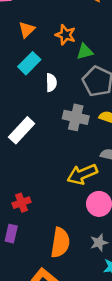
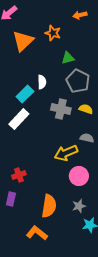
orange triangle: (27, 30) -> (23, 41), size x1.6
orange star: (65, 35) -> (53, 33), moved
cyan rectangle: (29, 63) -> (25, 94), moved

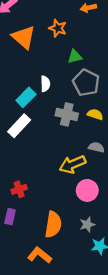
orange triangle: (23, 41) -> (24, 37), turned -35

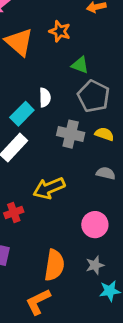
green triangle: (75, 57) -> (80, 65), turned 35
yellow arrow: (72, 164) -> (49, 188), moved
red cross: (19, 189) -> (14, 212), moved
orange L-shape: (40, 255) -> (38, 302), turned -65

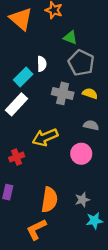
pink circle: (95, 225) -> (81, 154), moved

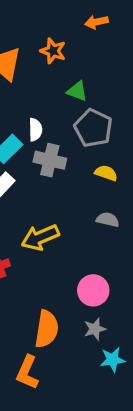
gray cross: (63, 93) -> (50, 160), moved
pink circle: (81, 154) -> (93, 290), moved
orange L-shape: (36, 229) -> (27, 372), turned -40

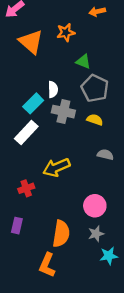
orange star: (53, 51) -> (66, 32), turned -30
yellow semicircle: (106, 173) -> (95, 120), moved

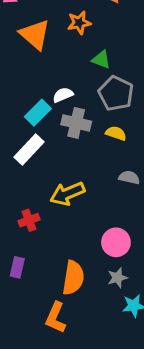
white semicircle: (53, 89) -> (63, 95), turned -112

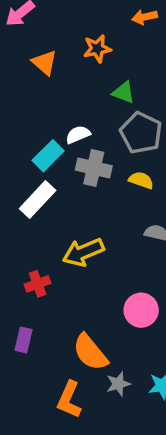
orange triangle: (35, 34) -> (45, 63), size x0.7
orange semicircle: (73, 278) -> (90, 352), turned 132
gray star: (117, 278) -> (118, 384), moved

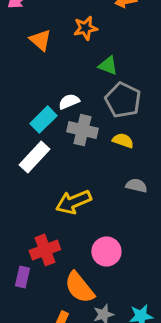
red cross: (38, 284) -> (45, 250), moved, size x1.4
pink circle: (141, 310) -> (106, 251), moved

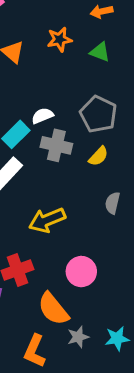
green triangle: (108, 66) -> (100, 52), moved
yellow semicircle: (123, 141) -> (98, 156), turned 114
gray semicircle: (136, 186) -> (112, 203), turned -90

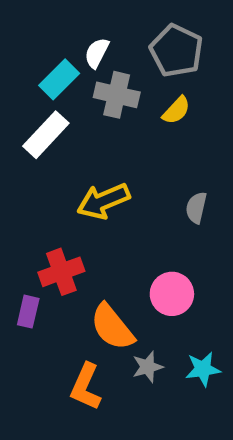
white semicircle: (42, 116) -> (97, 53), turned -40
gray semicircle: (112, 203) -> (196, 208), moved
pink circle: (81, 272) -> (172, 294), moved

